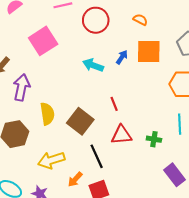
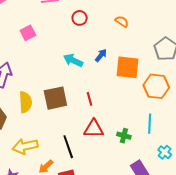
red circle: (96, 20) -> (80, 18), size x0.6
pink square: (43, 41) -> (28, 33), size x0.6
orange square: (149, 51) -> (127, 67), moved
brown square: (80, 121) -> (55, 98), moved, turned 35

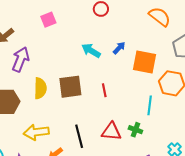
orange semicircle: (122, 21) -> (160, 17), moved, size x1.6
cyan line: (150, 124) -> (150, 105), moved
red triangle: (94, 129) -> (111, 132), moved

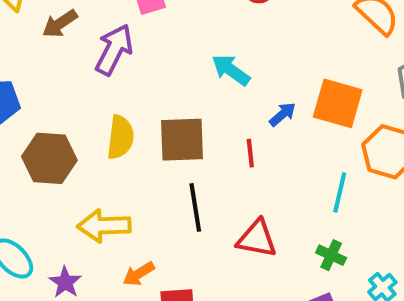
blue arrow: (119, 48) -> (283, 114), moved
purple arrow: (21, 59) -> (114, 50), moved
green cross: (135, 130) -> (331, 255), moved
black line: (79, 136) -> (195, 207), moved

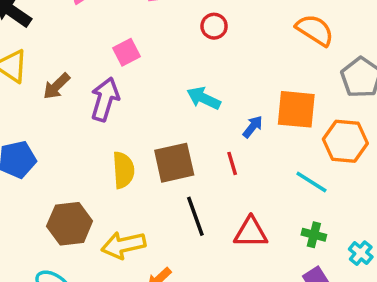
brown hexagon: (49, 158) -> (70, 224), moved
cyan line: (340, 192) -> (311, 182), turned -60

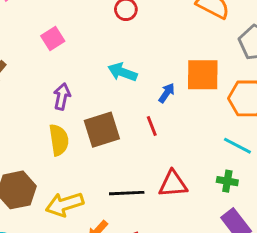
purple arrow: (105, 99) -> (62, 96), moved, size x0.7
cyan line: (311, 182) -> (237, 146), moved
black line: (195, 216) -> (127, 193), moved, turned -68

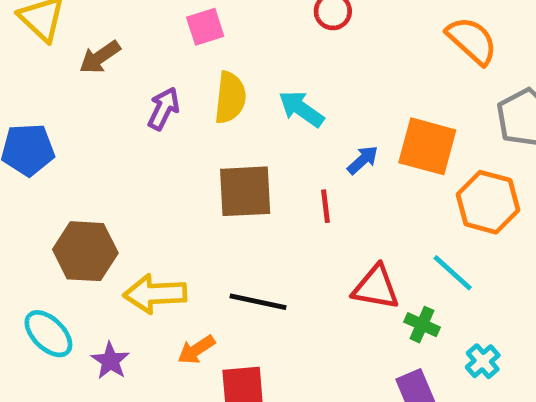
purple arrow: (62, 96) -> (164, 109), moved
yellow semicircle: (59, 140) -> (230, 98), moved
red triangle: (173, 184) -> (376, 287), moved

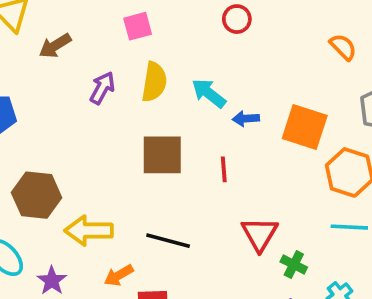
orange semicircle: (472, 41) -> (343, 47), size x0.7
blue arrow: (363, 160) -> (246, 119), moved, turned -145
cyan line: (453, 273) -> (349, 227), moved, turned -42
red triangle: (376, 287) -> (260, 234), turned 48

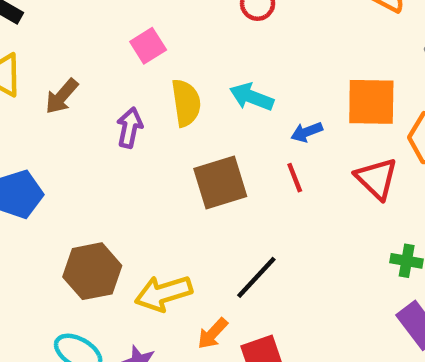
blue arrow: (246, 119) -> (307, 132), moved
red triangle: (260, 234) -> (376, 178), moved
black line: (168, 241) -> (256, 277), turned -45

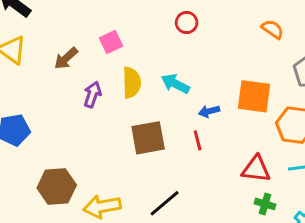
brown arrow: (62, 96) -> (66, 58), moved
red triangle: (376, 178) -> (256, 169), moved, turned -44

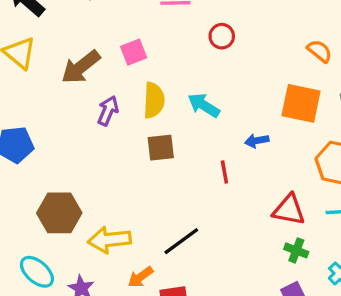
brown arrow: (66, 58) -> (81, 67), size x1.4
orange square: (254, 96) -> (301, 103), moved
blue arrow: (209, 111) -> (257, 141), moved
brown square: (148, 138) -> (161, 148), moved, size x0.7

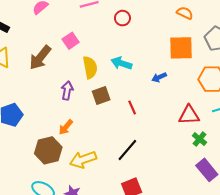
purple arrow: (108, 111) -> (67, 91), moved
red line: (224, 172) -> (132, 107), moved
green cross: (296, 250) -> (199, 139), turned 32
orange arrow: (140, 277) -> (66, 127), moved

